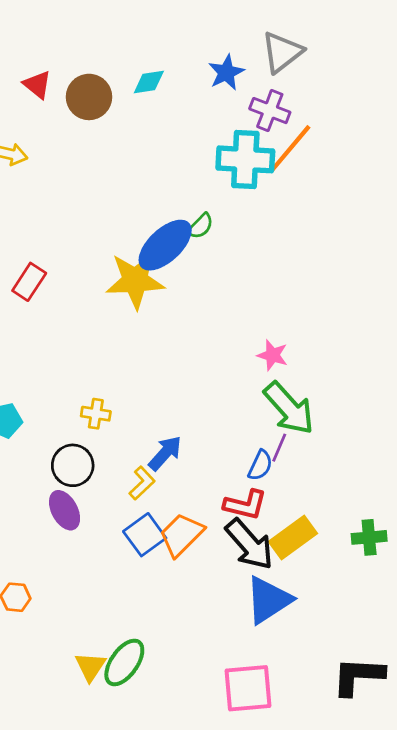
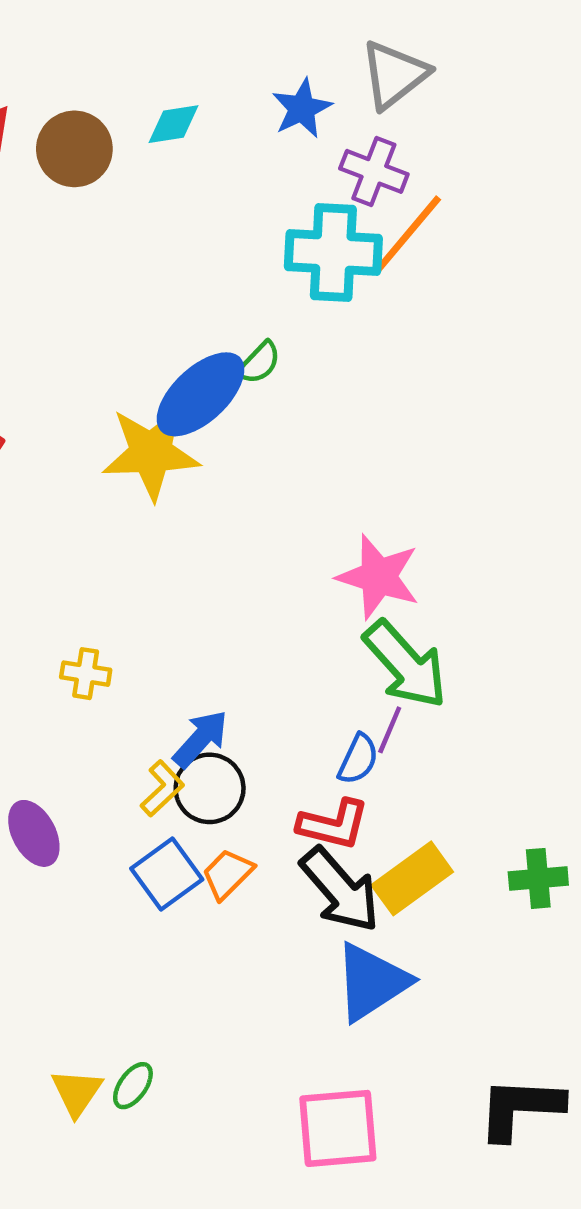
pink star: (273, 355) -> (378, 577), size x1.6
black circle: (73, 465) -> (210, 788), moved
orange trapezoid: (181, 535) -> (228, 874), size x0.7
green ellipse: (124, 662) -> (133, 1086), size x0.6

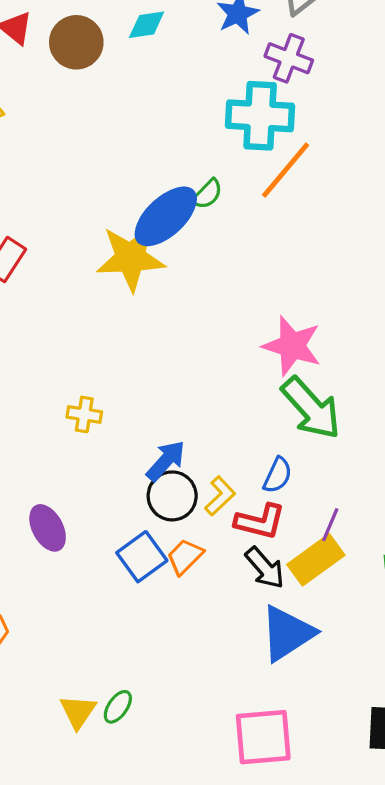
orange line: (408, 234) -> (286, 170), moved
purple line: (390, 730) -> (330, 525), moved
yellow L-shape: (162, 788) -> (220, 496), moved
black arrow: (340, 890) -> (265, 568), size x0.7

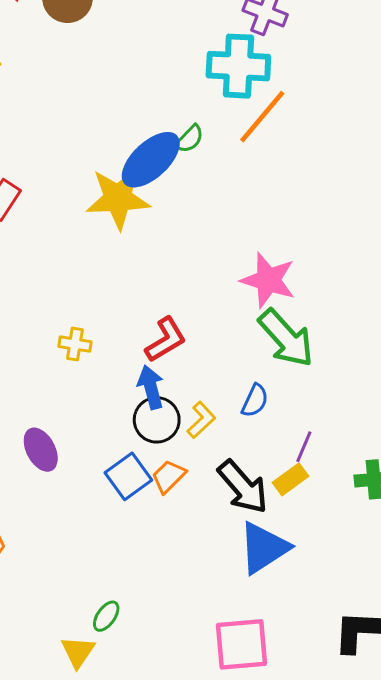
blue arrow: (166, 461) -> (151, 387), turned -57
red L-shape: (260, 522) -> (166, 340), moved, turned -45
yellow rectangle: (316, 560) -> (290, 479), size x0.7
black arrow: (265, 568) -> (243, 487), size x1.4
yellow triangle: (78, 712) -> (78, 652), moved

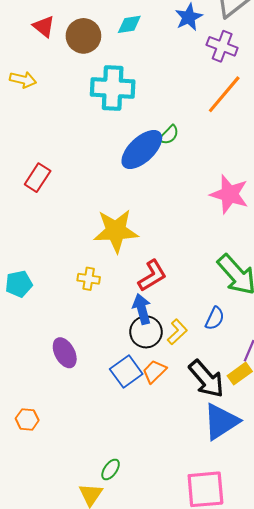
cyan cross: (238, 66) -> (113, 88), moved
orange line: (262, 117) -> (224, 94), moved
yellow star: (118, 198) -> (116, 231), moved
pink star: (268, 280) -> (229, 194), moved

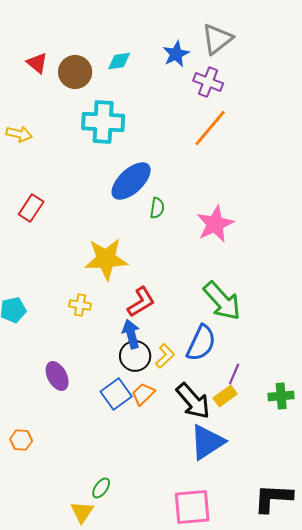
yellow arrow: (23, 80) -> (19, 134), moved
green semicircle: (169, 135) -> (157, 208), moved, turned -35
pink star: (229, 194) -> (215, 224), turned 30
blue semicircle: (215, 318) -> (201, 343), size x1.6

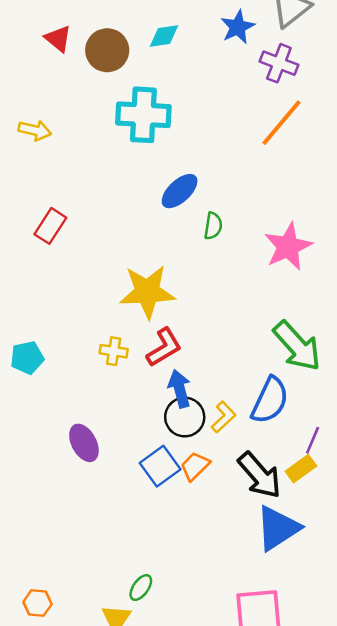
blue ellipse: (131, 181) -> (180, 191), size x0.7
red L-shape: (141, 302) -> (164, 347), moved
orange hexagon: (21, 440) -> (37, 603), moved

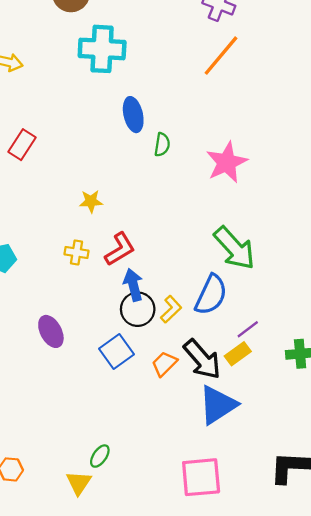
blue ellipse: (180, 191) -> (133, 115), turned -60
yellow star: (147, 292) -> (91, 201), moved, size x0.5
purple line: (313, 440) -> (248, 329), turned 30
orange trapezoid: (195, 466) -> (164, 364), moved

